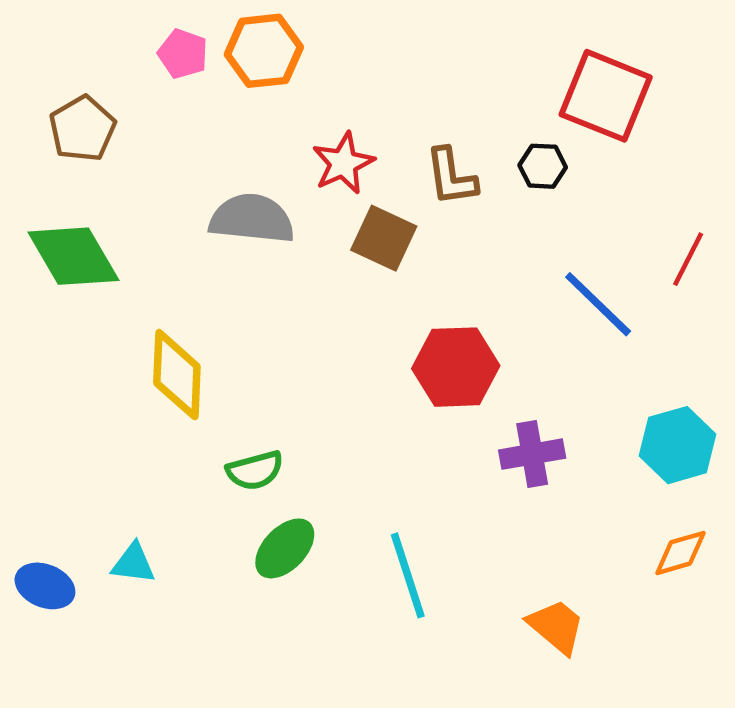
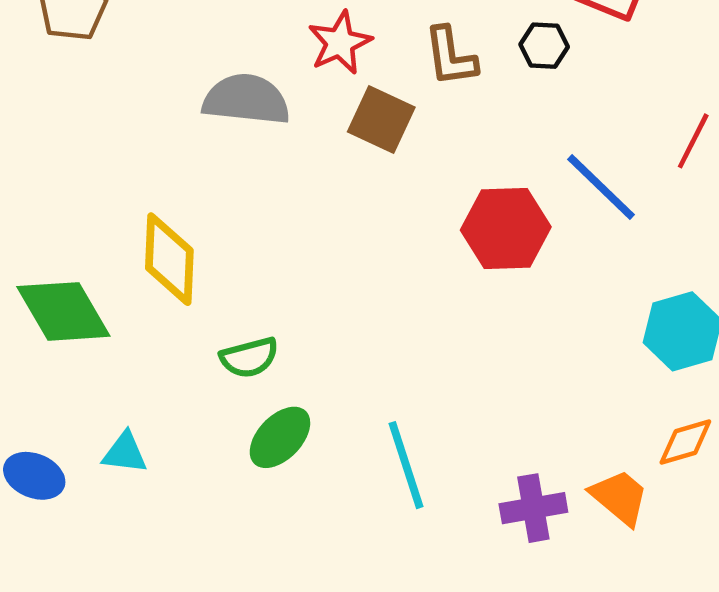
green diamond: (73, 256) -> (63, 311), moved
red hexagon: (456, 367) -> (506, 228), moved
purple cross: (532, 454) -> (533, 508), moved
orange trapezoid: (556, 626) -> (619, 497), moved

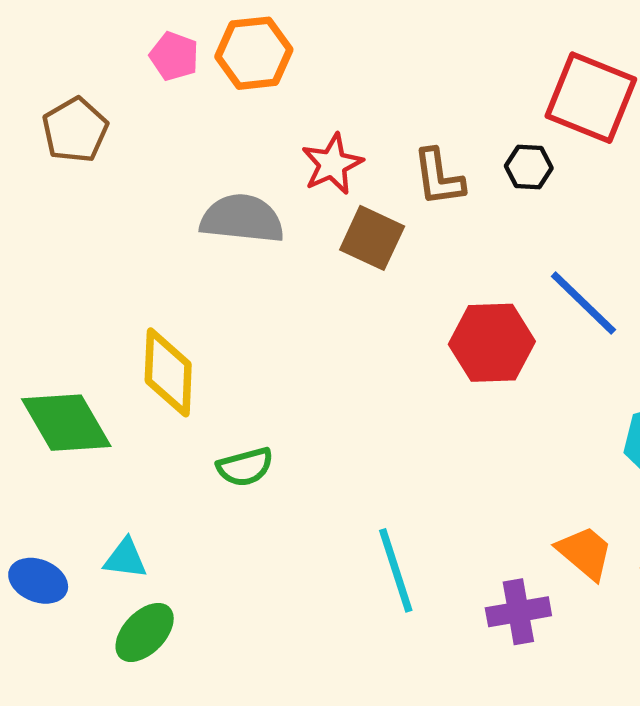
green ellipse: (280, 437) -> (145, 632), moved
orange trapezoid: (619, 497) -> (585, 553), moved

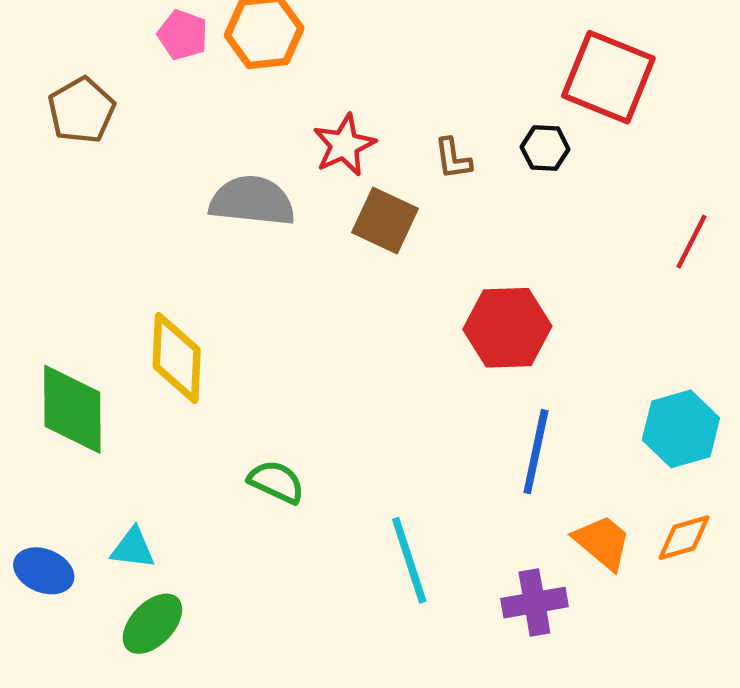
brown L-shape: (439, 177) -> (453, 159), size x0.7
blue line: (583, 303) -> (536, 452), moved, turned 58
green diamond: (66, 423) -> (72, 409), turned 30
green semicircle: (245, 467) -> (276, 482), moved, turned -140

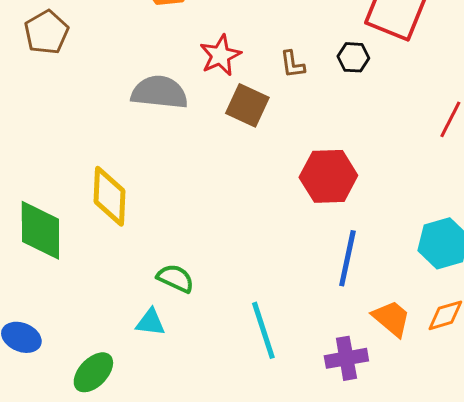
cyan triangle: (133, 548) -> (150, 322), moved

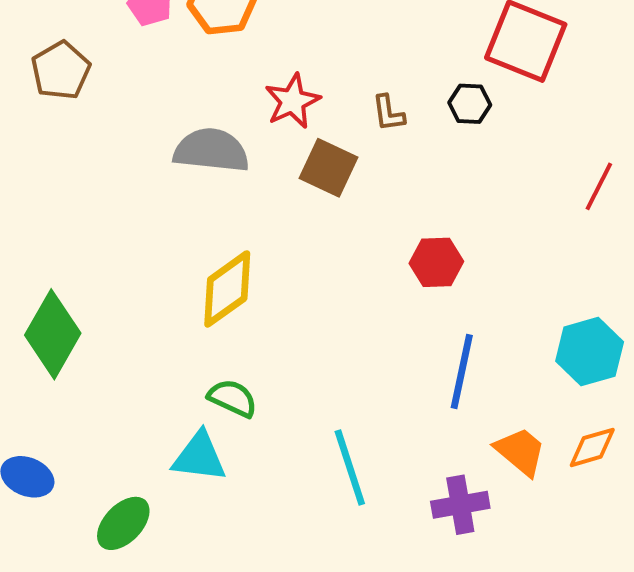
red hexagon: (328, 176) -> (436, 262), size x0.7
yellow diamond: (109, 196) -> (227, 289), moved, turned 52
green diamond: (40, 230) -> (53, 334), turned 30
cyan triangle: (150, 322) -> (199, 457), size x1.4

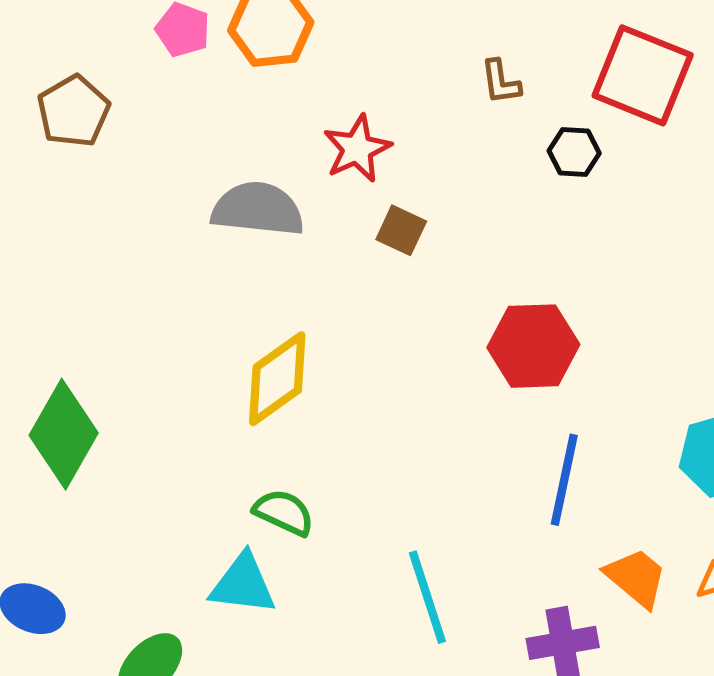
brown L-shape: (388, 113) -> (501, 82), moved
brown square: (328, 168) -> (401, 230), size x0.7
red hexagon: (436, 262) -> (533, 346), size x1.4

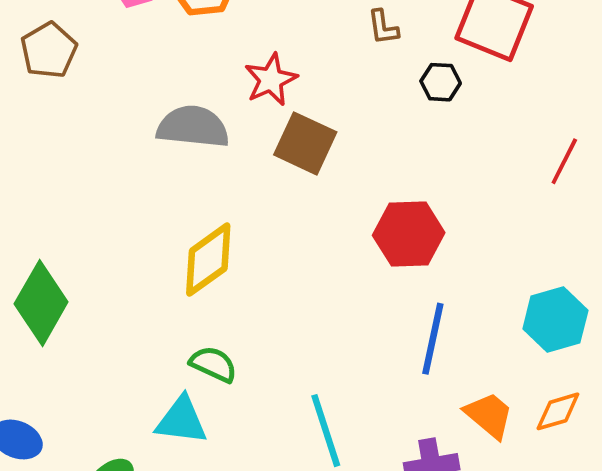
brown square: (401, 230) -> (305, 143), size x1.6

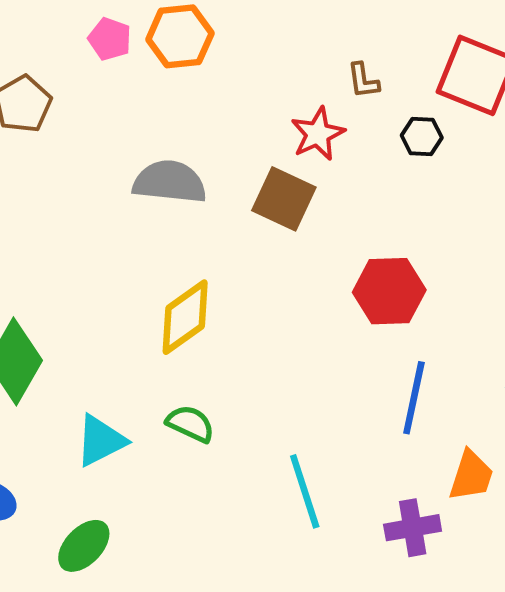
red star: (271, 80) -> (318, 134), moved
orange trapezoid: (489, 415) -> (471, 476), turned 68
cyan triangle: (181, 420) -> (101, 441), moved, turned -34

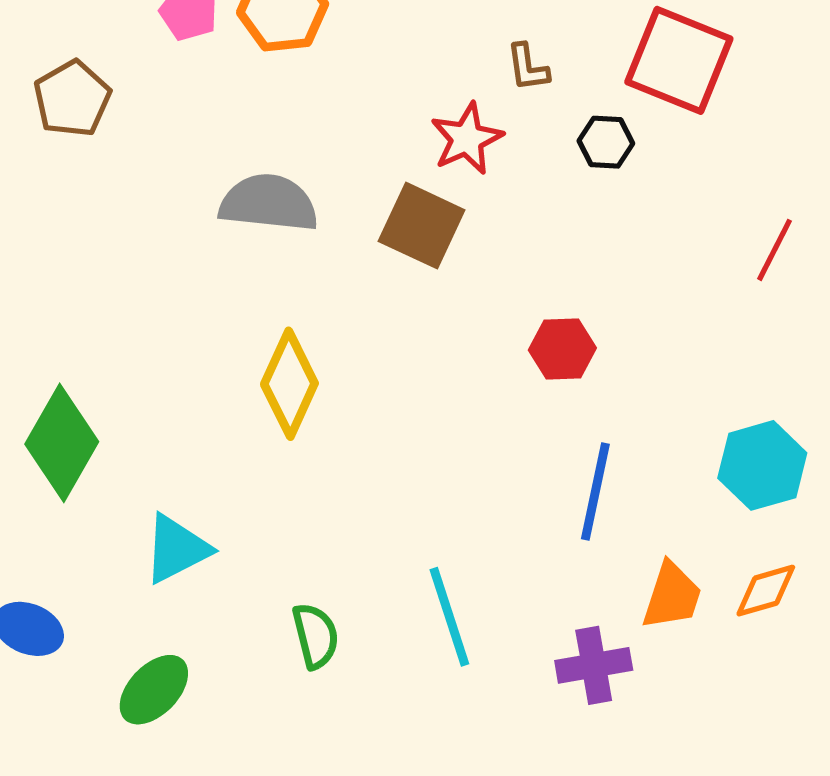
red hexagon: (389, 291) -> (562, 349), size x0.7
yellow diamond: (185, 317) -> (289, 384), turned -30
green semicircle: (190, 424) -> (316, 636), moved, turned 51

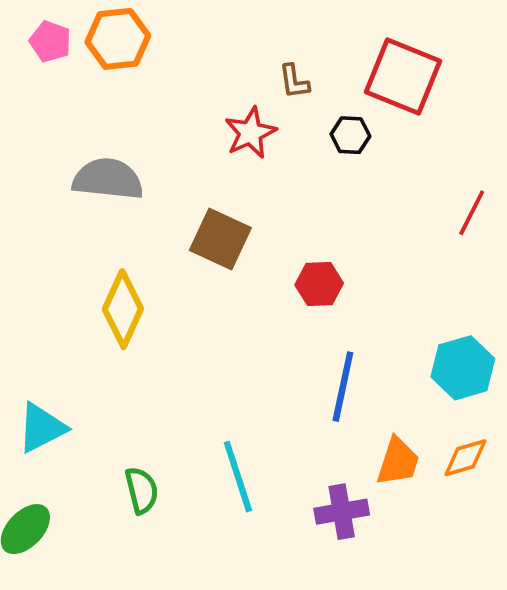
brown square: (422, 226) -> (220, 239), moved

